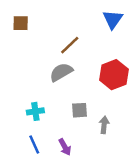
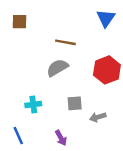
brown line: (70, 45) -> (65, 42), turned 54
gray arrow: (104, 125) -> (98, 117), turned -112
blue line: (34, 145) -> (18, 136), moved

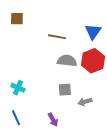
blue triangle: (106, 18) -> (93, 32), moved
gray semicircle: (57, 68) -> (67, 61), moved, turned 36
cyan cross: (33, 104) -> (18, 88), moved, turned 32

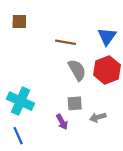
gray semicircle: (67, 61) -> (77, 70), turned 54
cyan cross: (18, 88) -> (20, 101), size x1.6
purple arrow: (53, 120) -> (62, 122), moved

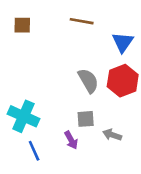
brown line: (65, 42) -> (82, 21), moved
gray arrow: (98, 117) -> (112, 135), turned 35
blue line: (18, 136) -> (34, 151), moved

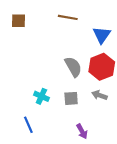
cyan cross: (24, 116) -> (41, 96), moved, size x0.6
gray arrow: (112, 135) -> (100, 95), moved
purple arrow: (71, 140) -> (82, 131), moved

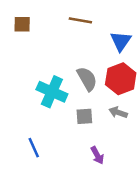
cyan cross: (41, 96) -> (52, 92), moved, size x1.6

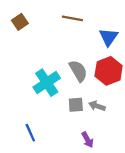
brown square: (22, 24) -> (20, 22), turned -35
cyan cross: (52, 92) -> (47, 83), turned 32
gray arrow: (118, 113) -> (97, 106), moved

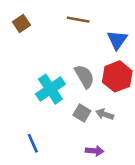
gray square: (76, 105) -> (82, 113), turned 35
purple arrow: (88, 140) -> (95, 151), turned -56

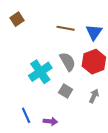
brown line: (78, 20) -> (66, 28), moved
gray arrow: (105, 114) -> (94, 96), moved, turned 96
purple arrow: (95, 151) -> (50, 121), moved

